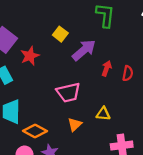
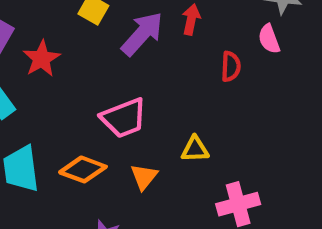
red arrow: (107, 68) -> (191, 19), moved
orange diamond: (35, 131) -> (83, 169), moved

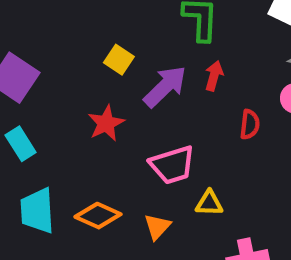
red star: (42, 59) -> (106, 123), moved
pink trapezoid: (124, 118) -> (172, 165), moved

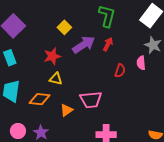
pink trapezoid: (172, 165) -> (91, 100), moved
yellow triangle: (209, 203) -> (56, 79), moved
orange diamond: (98, 216) -> (40, 99), turned -30

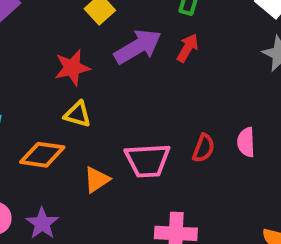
pink semicircle: (141, 63) -> (246, 142), moved
red semicircle: (120, 71) -> (203, 148), moved

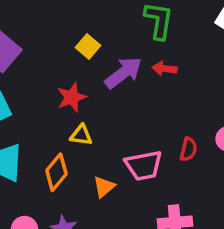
red arrow: (188, 48) -> (164, 69), turned -105
orange diamond: (42, 155) -> (56, 172), turned -51

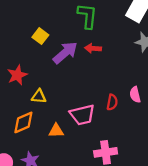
red star: (72, 97) -> (17, 75), moved
orange diamond: (56, 172) -> (23, 122), turned 30
orange triangle: (104, 187) -> (56, 131), turned 42

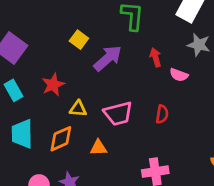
red arrow: (93, 48) -> (155, 57), moved, turned 70
pink semicircle: (135, 95) -> (179, 75), moved, turned -56
pink trapezoid: (82, 115) -> (118, 114), moved

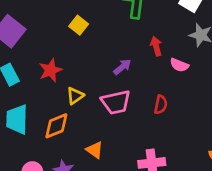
purple arrow: (108, 58) -> (122, 67), moved, size x0.6
yellow triangle: (78, 109) -> (75, 96), turned -42
orange triangle: (98, 148) -> (95, 150), moved, turned 36

